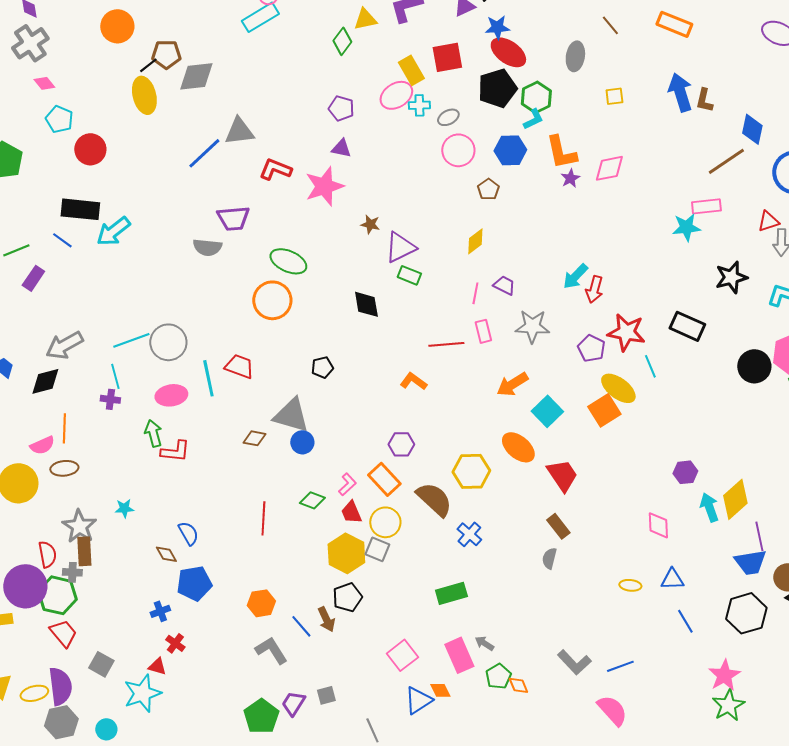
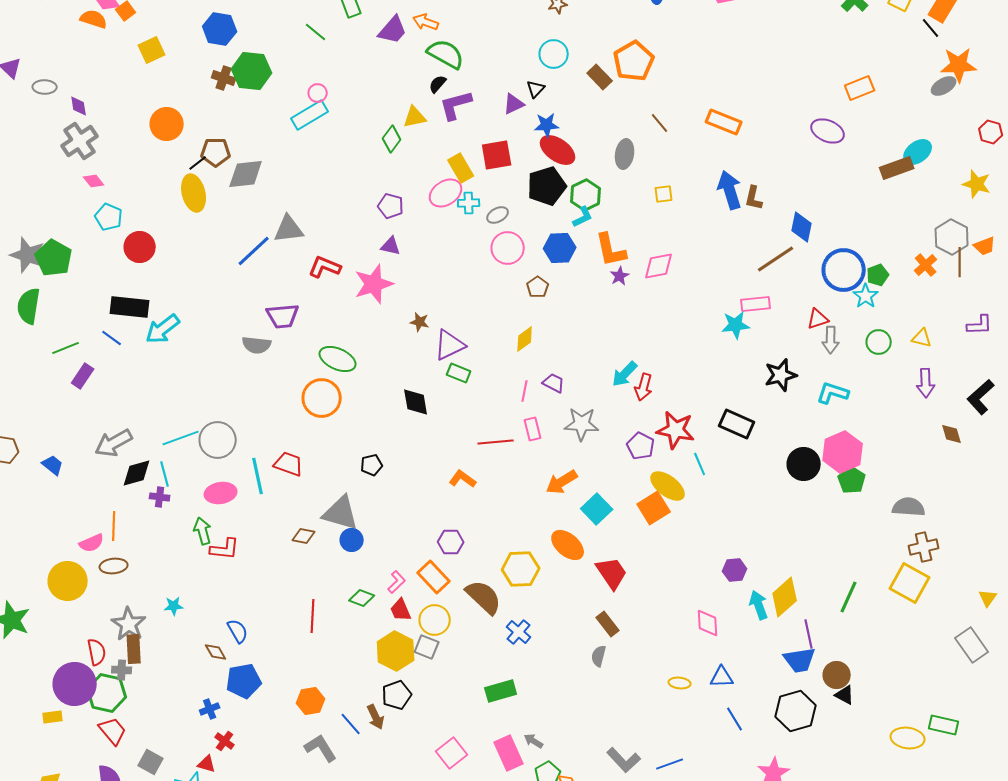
black diamond: (45, 381) -> (137, 473), moved

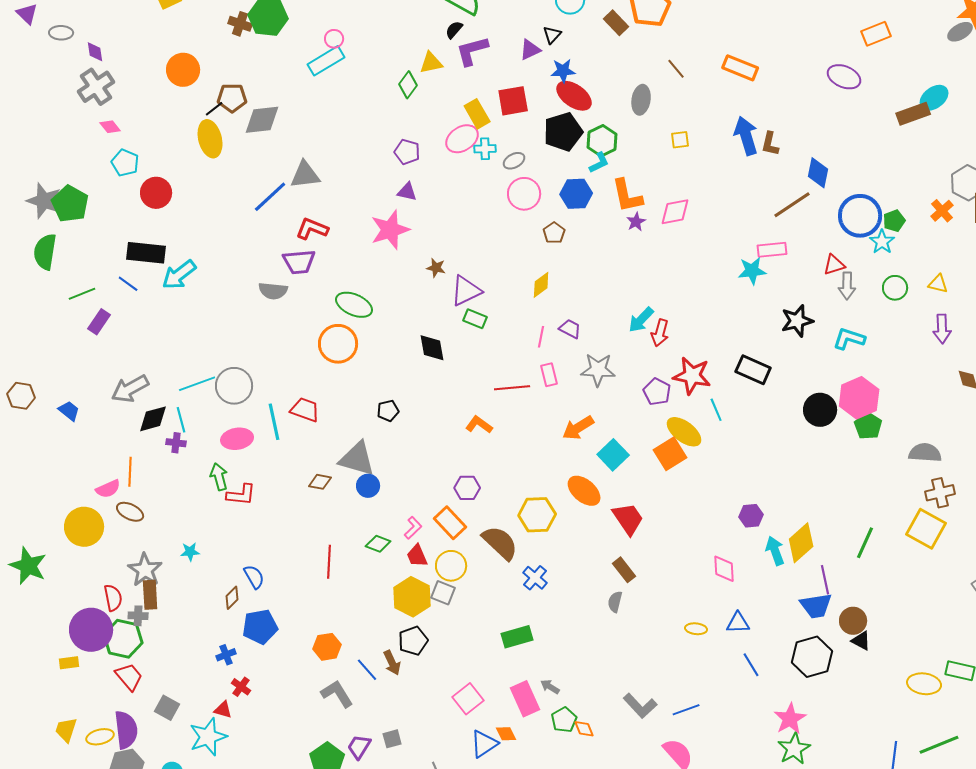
red L-shape: (325, 267) -> (312, 229), moved
brown ellipse: (114, 566) -> (130, 512), turned 32
brown diamond: (216, 652) -> (232, 598), turned 75

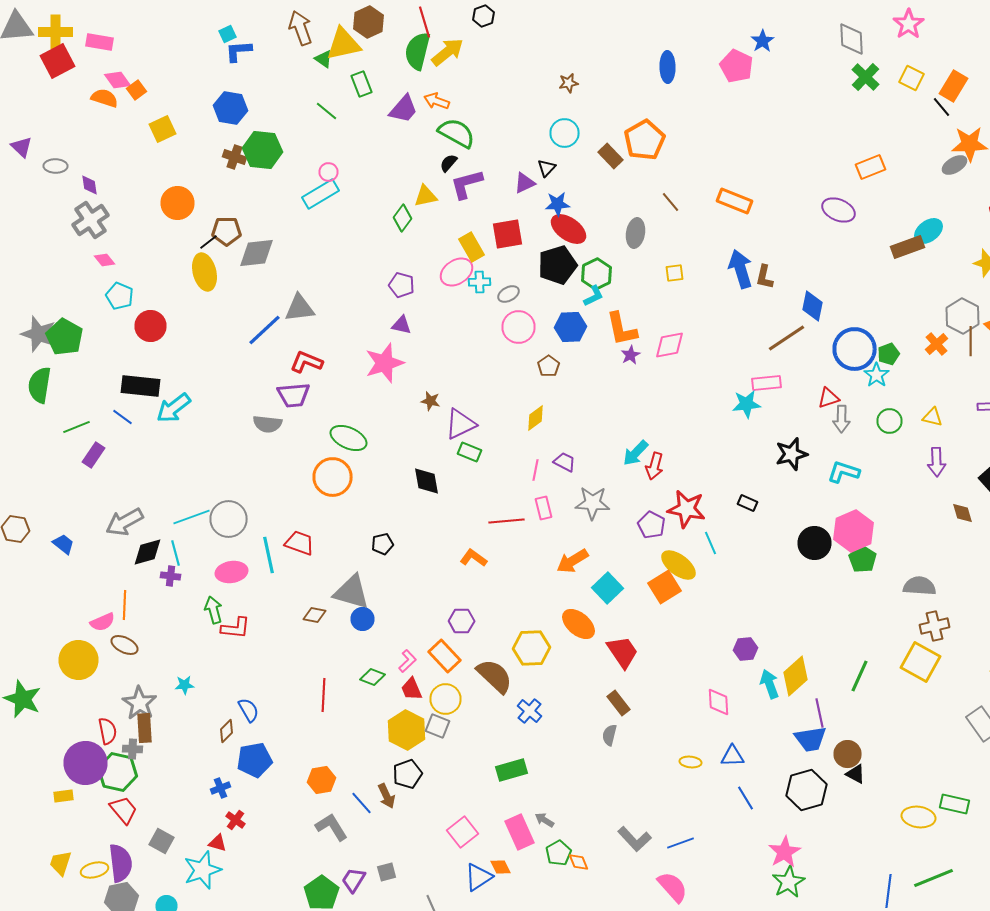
black rectangle: (753, 370) -> (748, 503), size x0.6

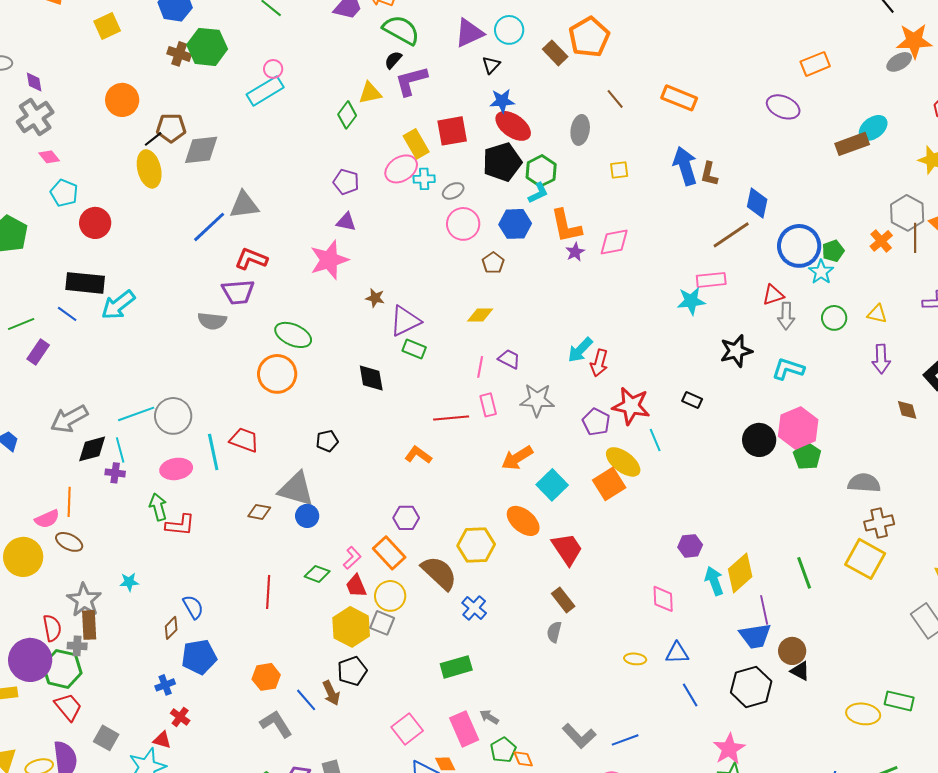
purple triangle: (524, 183) -> (469, 33), moved, size x1.4
yellow diamond: (536, 418) -> (480, 315), turned 36
green line: (860, 676) -> (804, 573), turned -44

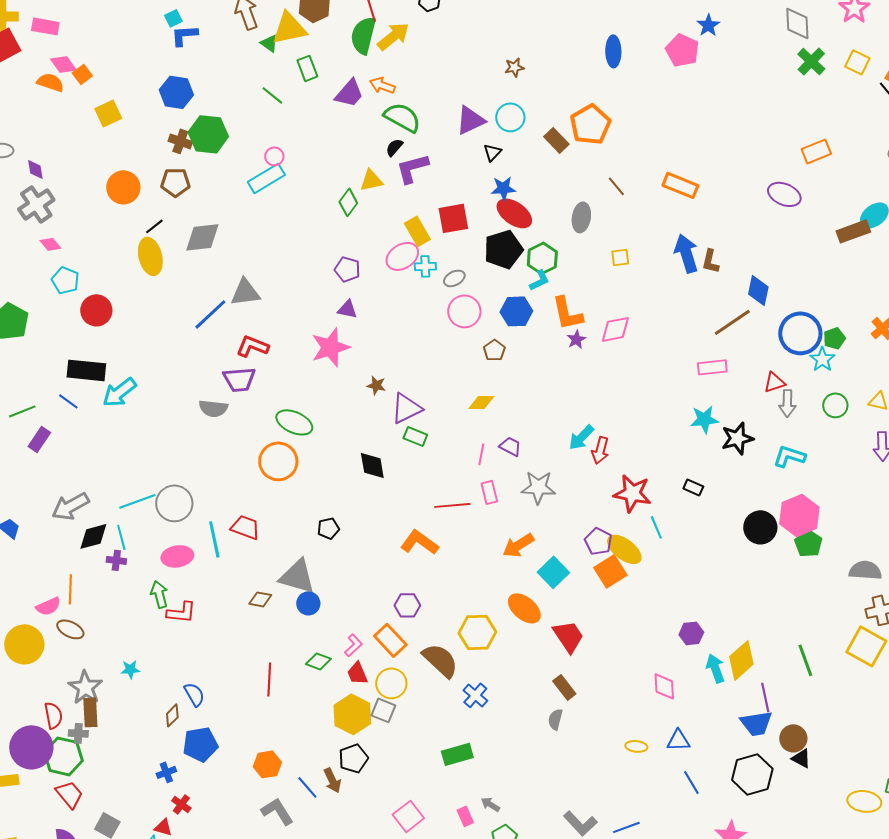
brown pentagon: (171, 128) -> (175, 182), moved
cyan star: (691, 301) -> (704, 419), moved
purple pentagon: (596, 422) -> (598, 541), moved
orange L-shape: (418, 455) -> (419, 542), size x1.4
pink rectangle: (464, 729) -> (465, 816), size x0.6

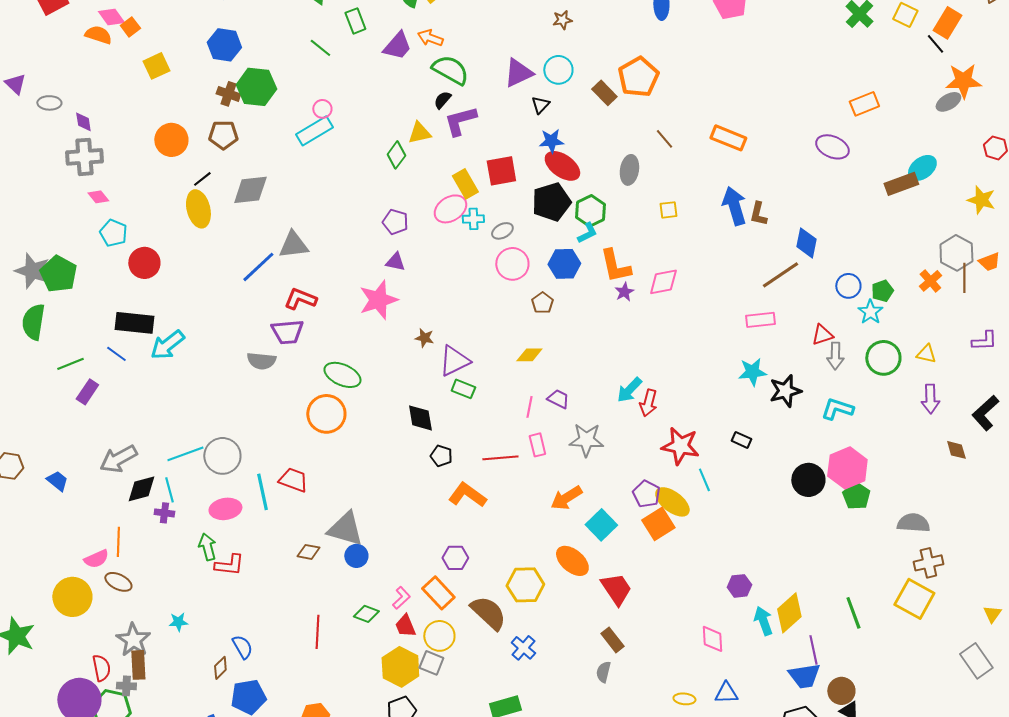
gray cross: (36, 204) -> (84, 157), turned 30
blue circle: (800, 333) -> (848, 286), size x0.6
green circle: (835, 405) -> (883, 358), size x1.4
black pentagon: (328, 528) -> (441, 456), moved, turned 30

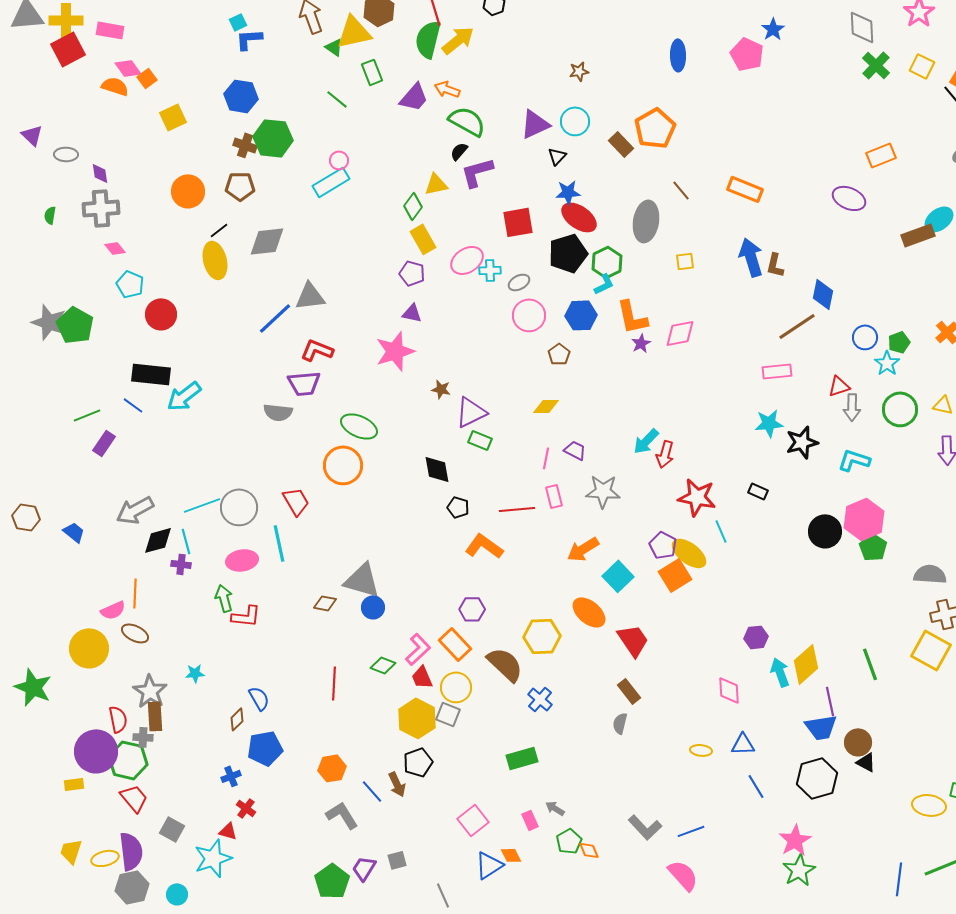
gray ellipse: (629, 170) -> (646, 221), size x1.4
yellow rectangle: (465, 184) -> (423, 239), moved
green semicircle: (33, 322) -> (50, 215), moved, size x0.5
red trapezoid: (293, 480) -> (296, 501), moved, turned 40
pink L-shape: (401, 598) -> (418, 649), size x1.4

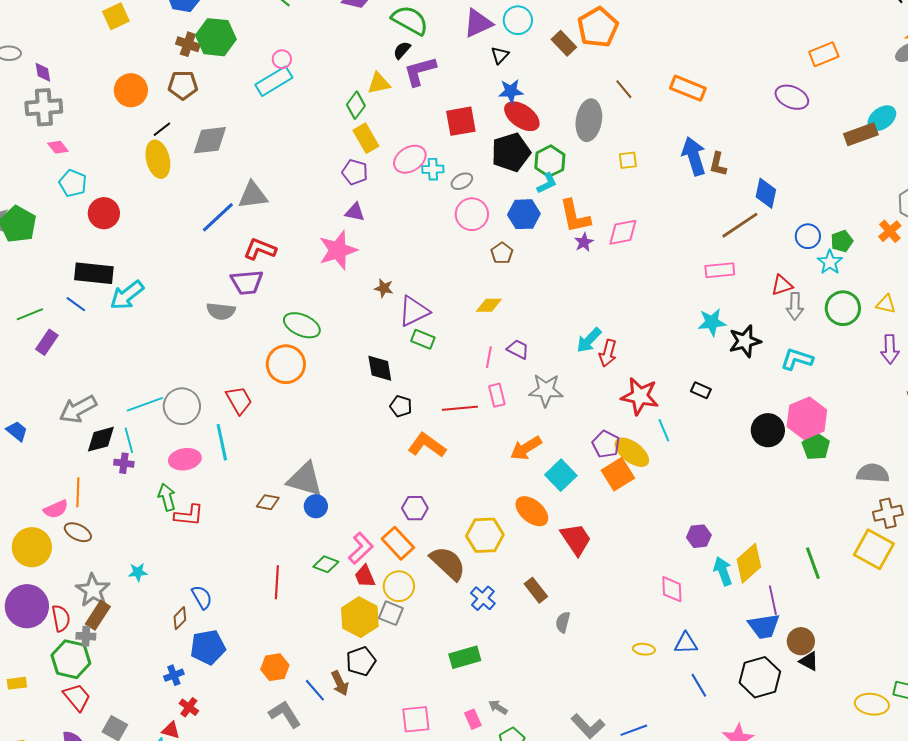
brown rectangle: (629, 691) -> (536, 590), moved
brown rectangle: (155, 716) -> (98, 615), turned 36
purple circle: (96, 751) -> (27, 606), moved
pink square: (473, 820) -> (416, 719), turned 32

